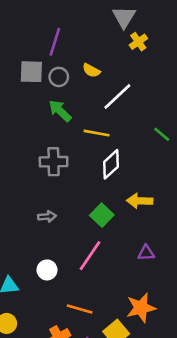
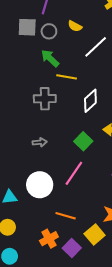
yellow line: (97, 133) -> (67, 77), moved
white circle: (47, 270) -> (40, 185), size x1.6

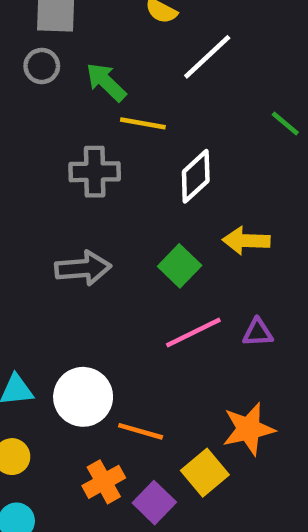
gray circle: (49, 31) -> (42, 66), moved
gray arrow: (40, 142) -> (83, 268), size x1.6
pink line: (74, 173) -> (193, 333), moved, turned 30
white circle: (40, 185) -> (83, 397), moved

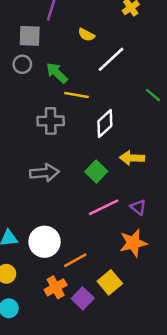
purple triangle: (258, 333) -> (138, 207), turned 42
orange star: (249, 429) -> (133, 243), moved
orange line: (141, 431) -> (75, 260), turned -45

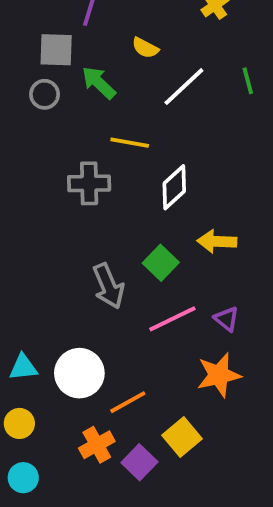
green arrow: (57, 73) -> (99, 83), moved
green line: (153, 95) -> (248, 81), moved, turned 35
gray arrow: (44, 173) -> (108, 286), moved, turned 72

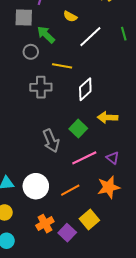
gray circle: (45, 94) -> (31, 52), moved
orange line: (128, 402) -> (70, 190), moved

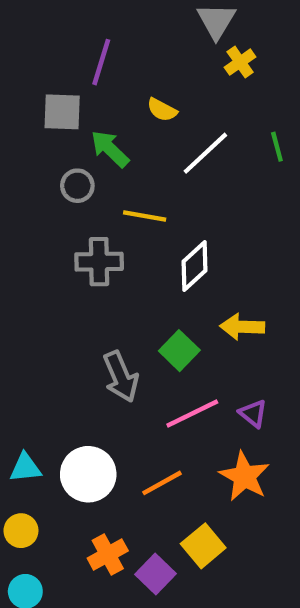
orange star: (109, 187) -> (244, 476), turned -30

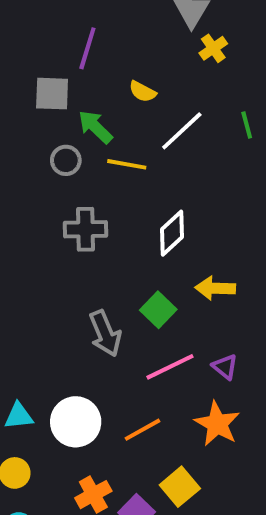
yellow line: (145, 216) -> (127, 164), moved

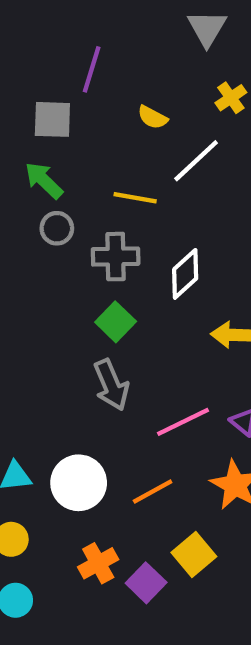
yellow cross: (213, 48) -> (231, 98), moved
green arrow: (95, 127) -> (44, 180), moved
gray circle: (66, 160) -> (57, 228), moved
gray cross: (85, 229) -> (116, 257), moved
green square: (158, 310) -> (116, 322), moved

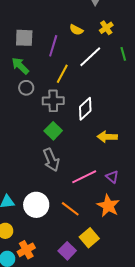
purple line: (92, 69) -> (53, 46), moved
yellow semicircle: (153, 117) -> (76, 30), moved
yellow line: (135, 198) -> (62, 74), turned -72
orange line: (153, 491) -> (70, 209), turned 66
orange cross: (98, 563) -> (26, 250), moved

